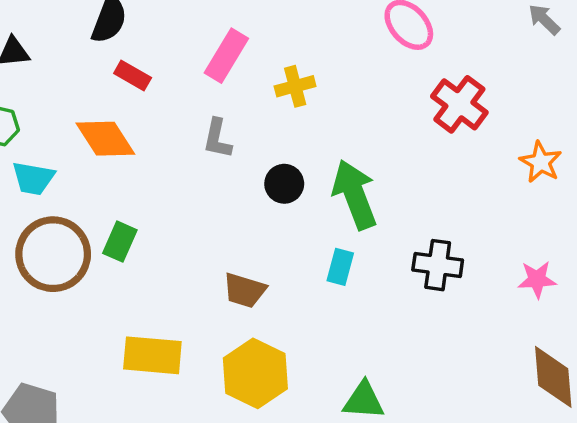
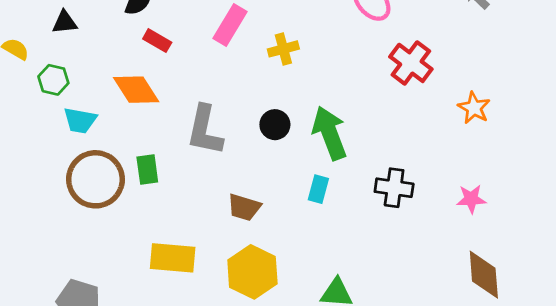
gray L-shape: (217, 139) -> (205, 130), moved, size x1.6
green rectangle: (120, 242) -> (147, 170), turned -32

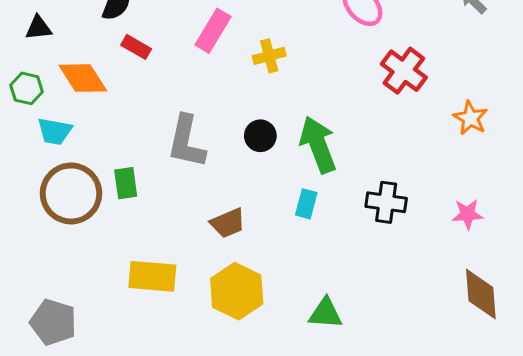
orange diamond: (136, 90) -> (83, 78), moved
brown trapezoid: (244, 207) -> (228, 223), turned -40

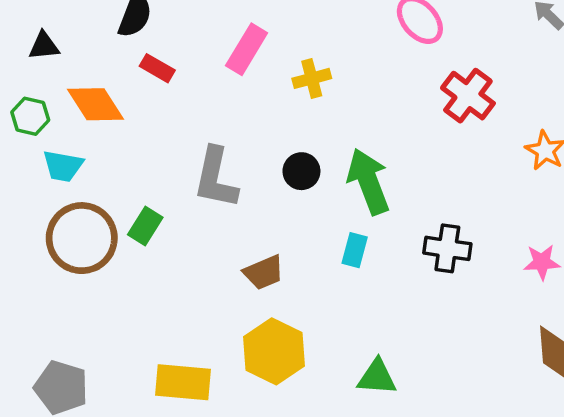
green rectangle: (126, 183) -> (145, 226), turned 40
yellow rectangle: (152, 276) -> (183, 382), moved

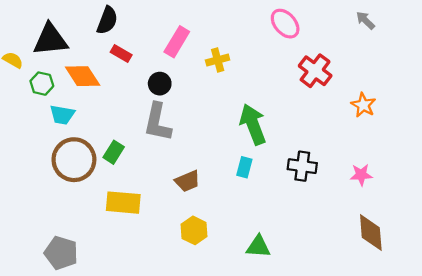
black triangle: (44, 46) -> (50, 40), size x1.8
black circle: (301, 171) -> (160, 84), moved
yellow hexagon: (274, 351) -> (194, 230), size x0.7
yellow rectangle: (183, 382) -> (123, 203), moved

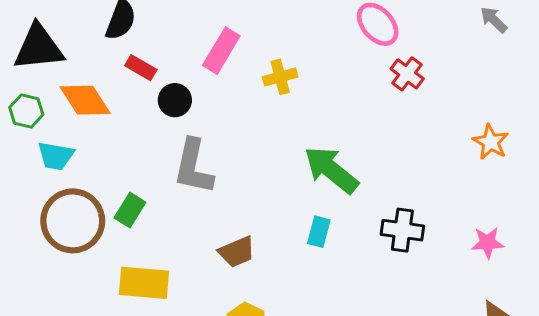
red cross: (315, 71) -> (407, 74), moved, size x0.7
black circle: (160, 84) -> (175, 100), moved
green arrow: (253, 124) -> (331, 170), turned -30

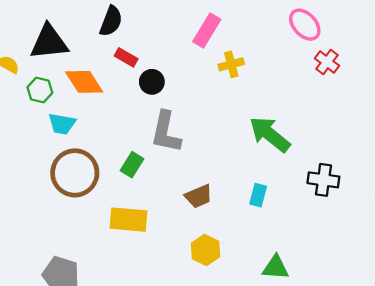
pink rectangle: (221, 51) -> (207, 30), moved
green rectangle: (130, 210) -> (132, 165), moved
cyan rectangle: (319, 232) -> (258, 195), moved

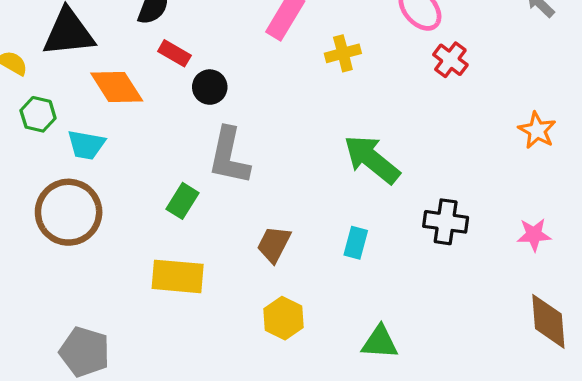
yellow cross: (231, 64) -> (343, 53), moved
green hexagon: (40, 90) -> (38, 114), moved
brown circle: (75, 173) -> (69, 212), moved
brown trapezoid: (199, 196) -> (274, 244), turned 140

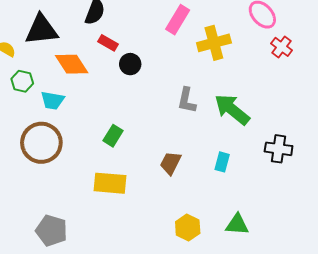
yellow cross: (343, 53) -> (214, 43), size x1.5
gray L-shape: (229, 156) -> (187, 100), moved, size x0.7
yellow hexagon: (284, 318) -> (188, 228), moved

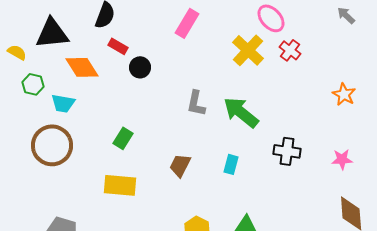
yellow cross: (214, 43) -> (248, 50), moved, turned -32

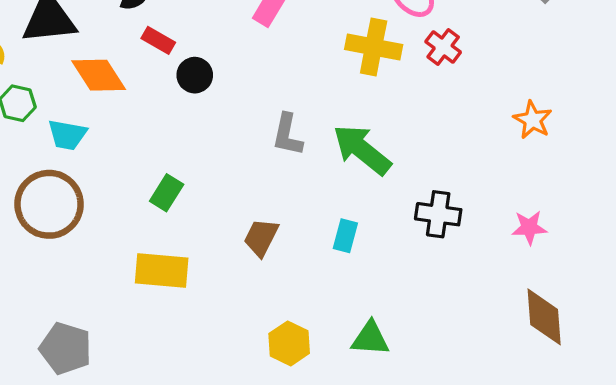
yellow cross: (248, 50) -> (374, 47), turned -32

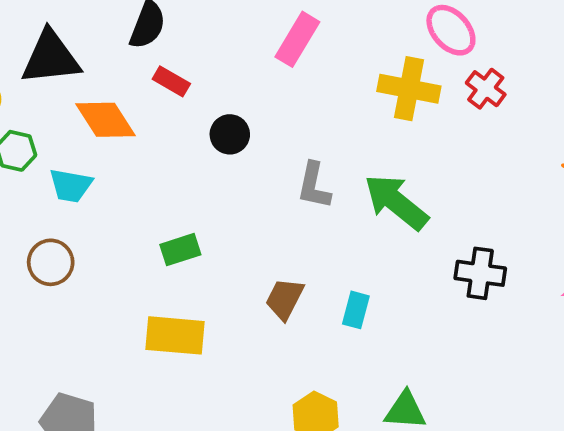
black circle: (195, 75) -> (230, 134), moved
green rectangle: (167, 193) -> (180, 250), turned 40
brown circle: (49, 204) -> (51, 262), size x0.6
cyan rectangle: (345, 236) -> (356, 310), moved

